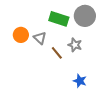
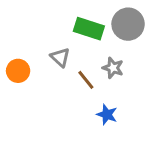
orange circle: (21, 35) -> (18, 71), moved
blue star: (80, 81) -> (107, 115), moved

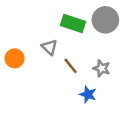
gray star: (113, 68) -> (102, 68), moved

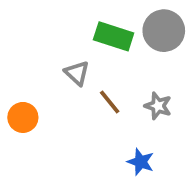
orange circle: (15, 58) -> (23, 117), moved
blue star: (88, 94) -> (141, 162), moved

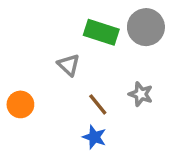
brown line: (110, 102) -> (98, 104), moved
blue star: (141, 162) -> (94, 137), moved

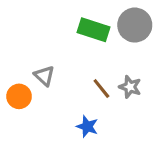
gray triangle: (69, 65) -> (44, 76), moved
brown line: (98, 104) -> (101, 88), moved

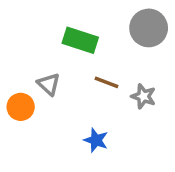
green rectangle: (94, 30) -> (80, 40), moved
brown line: (101, 88) -> (107, 82), moved, turned -30

